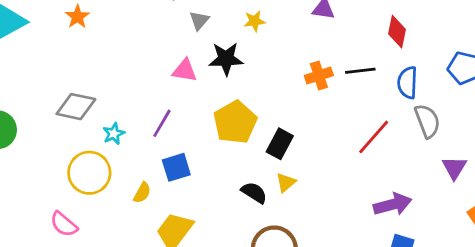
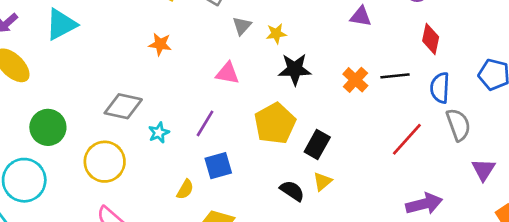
orange star: (77, 17) -> (160, 44), moved, turned -30
yellow star: (255, 21) -> (276, 34), moved
black star: (226, 59) -> (295, 69), moved
orange cross: (319, 76) -> (355, 80), turned -30
yellow circle: (89, 173) -> (105, 162), moved

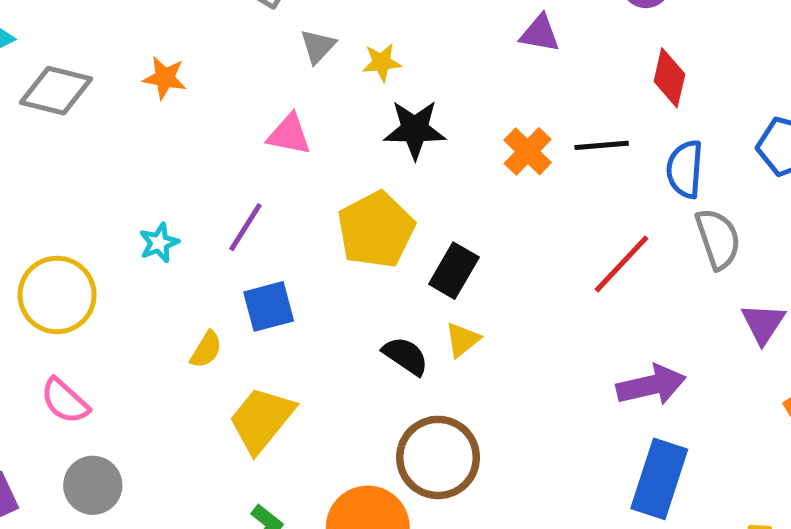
gray diamond: (123, 106) -> (56, 91), moved

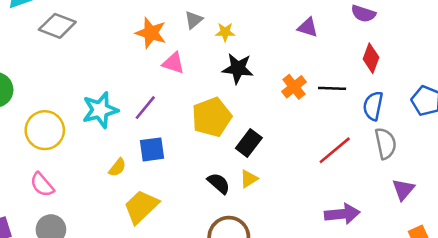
orange star: (165, 78) -> (151, 33), moved, size x1.4
cyan star: (159, 243) -> (100, 110), size x1.8

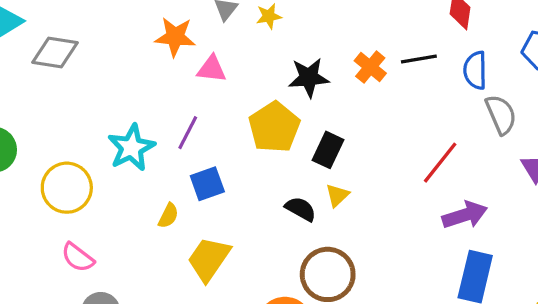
black star: (238, 68) -> (309, 77), moved
red line: (335, 150) -> (440, 163), moved

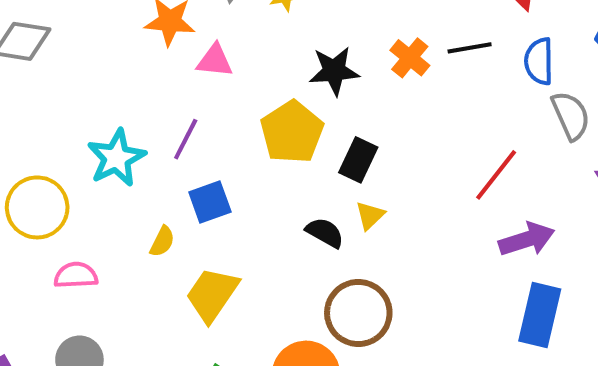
pink semicircle: (78, 257) -> (76, 275), moved, turned 140

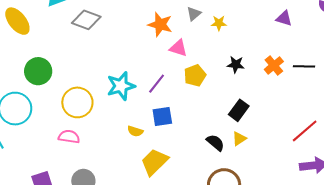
black star: (334, 71) -> (236, 65), size x0.7
yellow pentagon: (292, 132) -> (195, 75), moved, size x0.7
yellow semicircle: (162, 241) -> (135, 131), turned 70
pink semicircle: (76, 275) -> (69, 137), moved

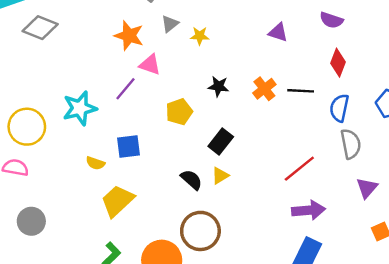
yellow pentagon: (195, 75) -> (179, 112), moved
purple line: (157, 84) -> (125, 89), moved

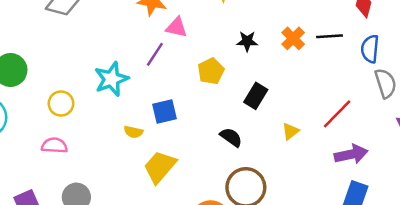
yellow circle: (27, 127) -> (61, 104), size x0.7
yellow triangle: (220, 176) -> (290, 131), moved

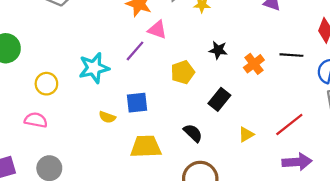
orange cross: (293, 38) -> (254, 64), moved
yellow trapezoid: (160, 167) -> (146, 147), moved, turned 40

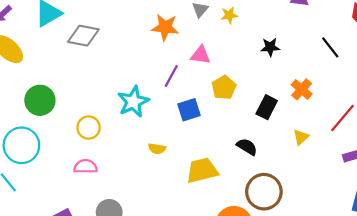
pink triangle: (157, 30) -> (201, 55), moved
black star: (218, 50) -> (270, 47), moved
black line: (291, 55) -> (330, 47), turned 60
orange cross: (254, 64) -> (302, 89), moved
blue square: (137, 103) -> (189, 110), moved

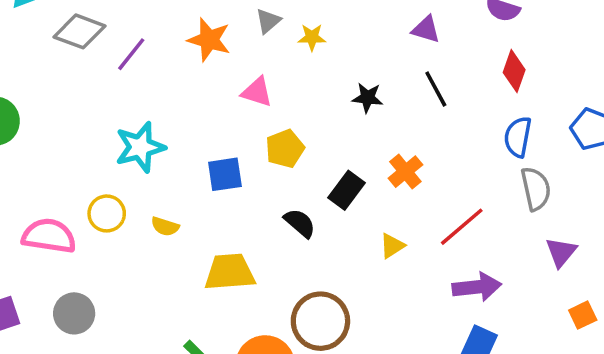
black line: (330, 47) -> (436, 89), moved
purple line: (171, 76) -> (131, 54), moved
yellow circle: (89, 128) -> (107, 213), moved
black semicircle: (247, 147) -> (300, 223), moved
pink semicircle: (85, 167) -> (49, 236), size x1.4

